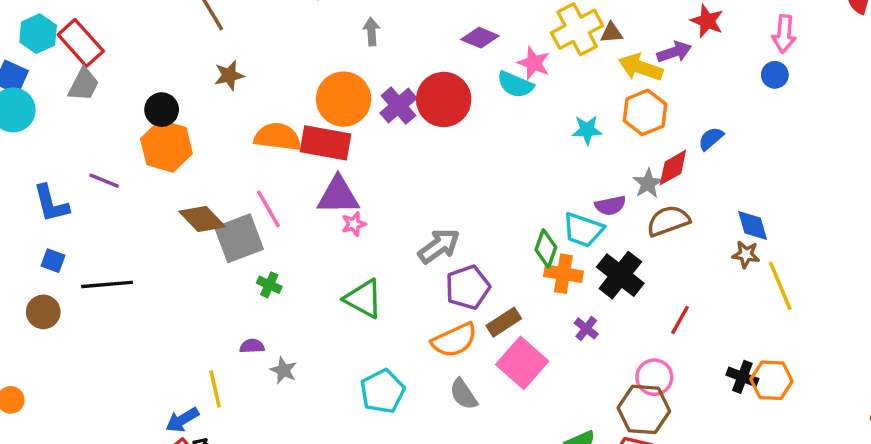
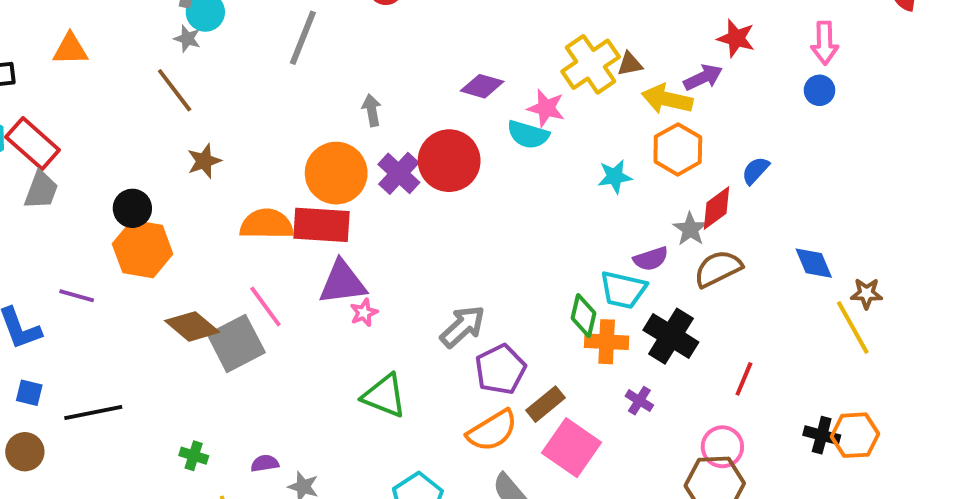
gray arrow: (371, 32) -> (372, 110), moved
brown star: (746, 255) -> (866, 293), moved
green cross: (269, 285) -> (194, 456), moved

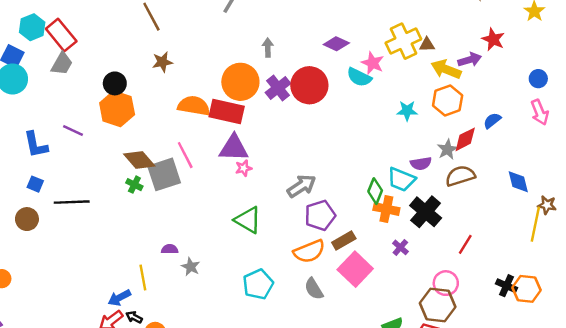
pink arrow: (825, 43) -> (540, 112), moved, turned -30
yellow line: (853, 328) -> (535, 224), turned 32
green cross: (194, 456) -> (134, 185), moved

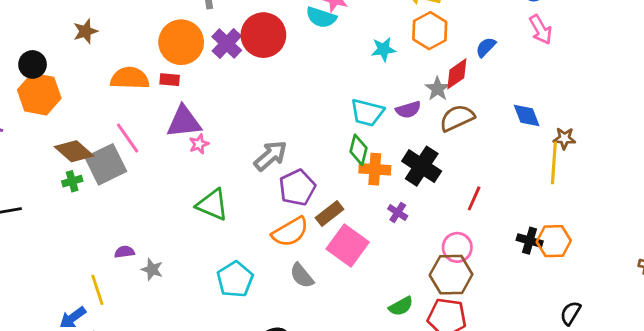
red rectangle: (227, 111) -> (170, 80), size x0.5
cyan trapezoid: (401, 179) -> (367, 113), moved
green cross: (134, 185) -> (72, 181), turned -35

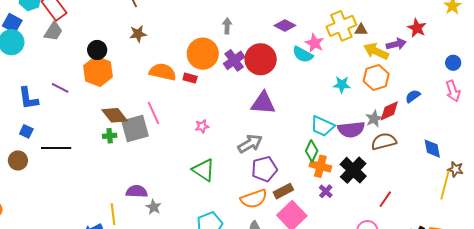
purple semicircle: (408, 110) -> (351, 129), size x1.5
purple triangle: (184, 122) -> (263, 103), moved
purple cross: (398, 212) -> (326, 191), moved
purple semicircle: (124, 252) -> (137, 191), size x1.5

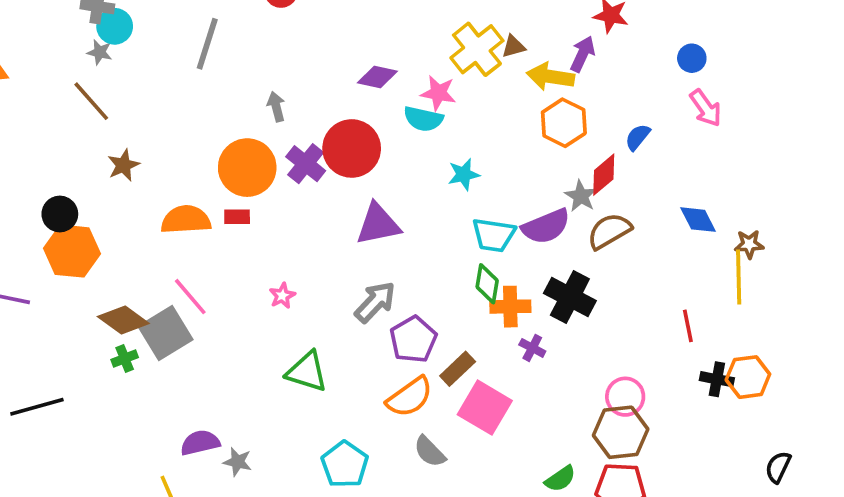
purple arrow: (396, 44) -> (583, 54), turned -36
cyan star: (342, 85) -> (464, 174), moved
red line: (385, 199) -> (688, 326), moved, turned -30

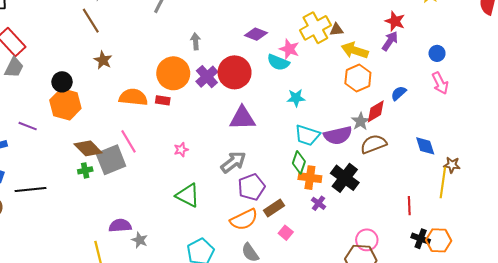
purple arrow: (583, 54) -> (390, 41), moved
brown star: (123, 165) -> (103, 60), turned -30
pink square: (485, 408) -> (286, 233), size x0.5

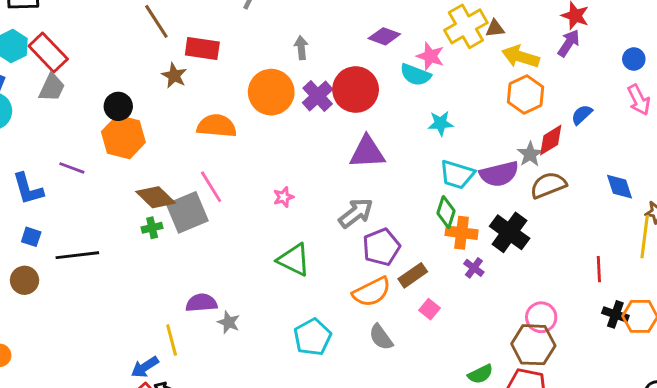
red rectangle: (163, 100) -> (202, 49), moved, size x1.6

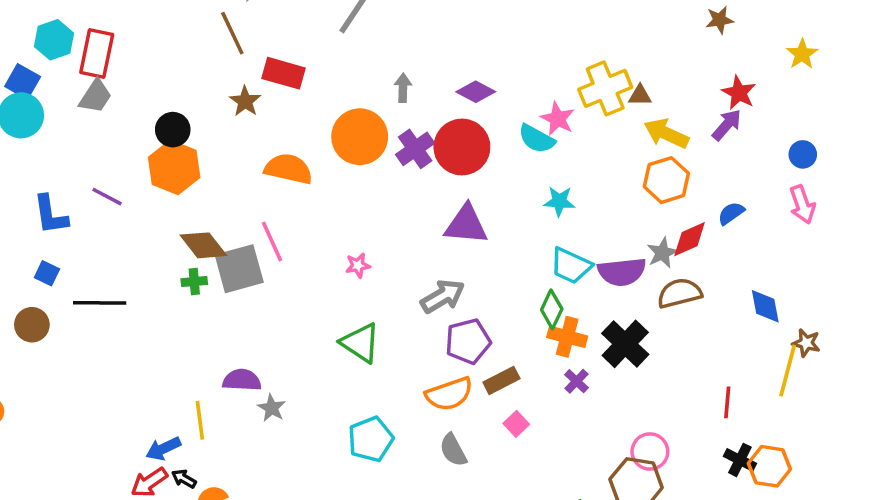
purple diamond: (384, 36) -> (476, 92), moved
red rectangle: (48, 53) -> (97, 54), turned 48

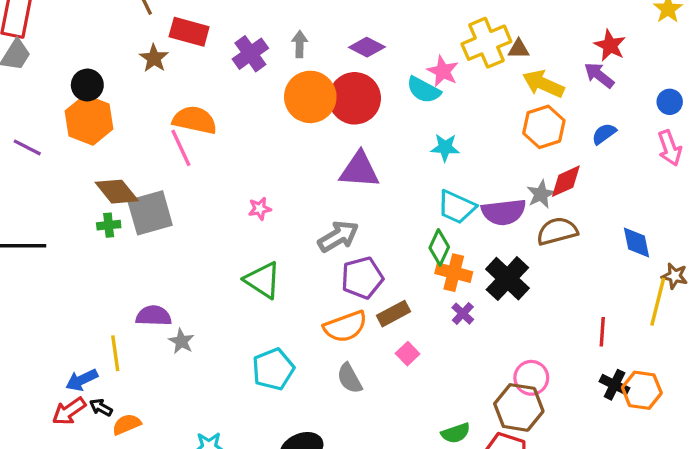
purple arrow: (727, 125) -> (599, 75), turned -92
orange circle: (360, 137) -> (310, 97), moved
purple cross: (415, 149) -> (250, 54), moved
blue semicircle: (731, 213) -> (604, 134), moved
pink line: (272, 241) -> (181, 148), moved

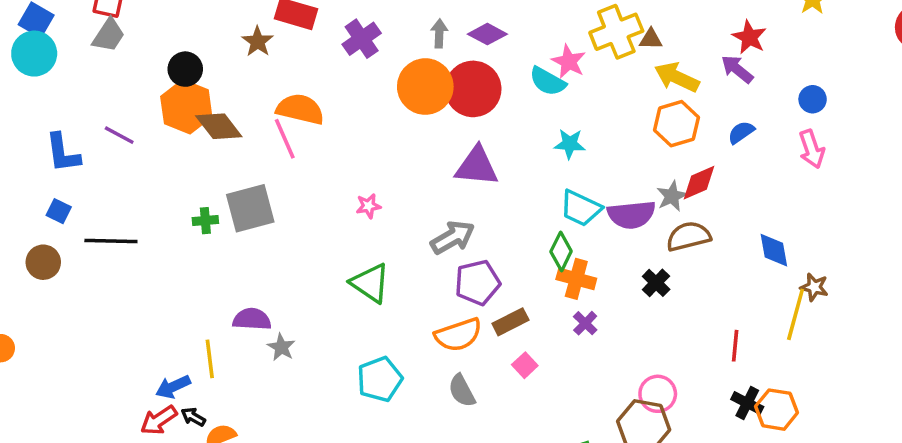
gray arrow: (300, 44) -> (439, 33), moved
brown diamond: (117, 192) -> (219, 126), moved
black cross: (507, 279) -> (656, 283), moved, size x0.6

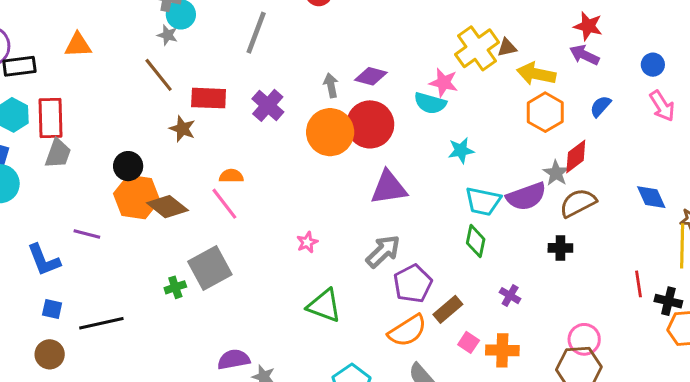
orange semicircle: (300, 109) -> (231, 176), size x0.6
orange cross: (576, 279) -> (502, 350), moved
black cross: (656, 283) -> (560, 248), turned -30
black cross: (747, 403) -> (668, 301), moved

